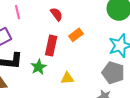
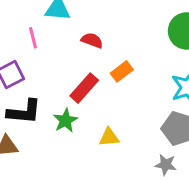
red semicircle: (56, 14) -> (92, 40), turned -32
red rectangle: (51, 46) -> (84, 88), turned 30

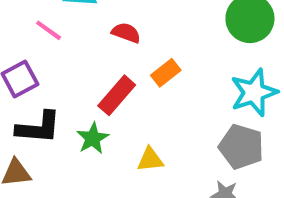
pink line: (33, 38) -> (49, 30), turned -40

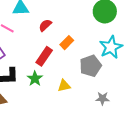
red semicircle: (126, 33) -> (45, 25), turned -56
gray pentagon: (241, 147) -> (90, 66), moved, turned -30

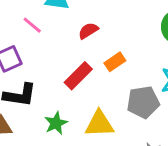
green star: (35, 79) -> (56, 123), moved
yellow triangle: (64, 86) -> (99, 124), size x1.5

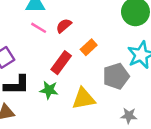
pink line: (32, 25) -> (39, 28), moved
green star: (56, 123) -> (49, 90), moved, turned -30

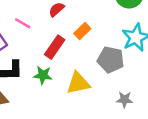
pink line: (39, 28) -> (23, 23), moved
gray pentagon: (116, 76) -> (111, 60), turned 30

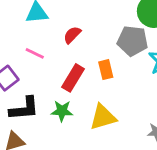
orange rectangle: (82, 31) -> (106, 70), moved, turned -56
gray pentagon: (111, 60) -> (132, 41), moved

